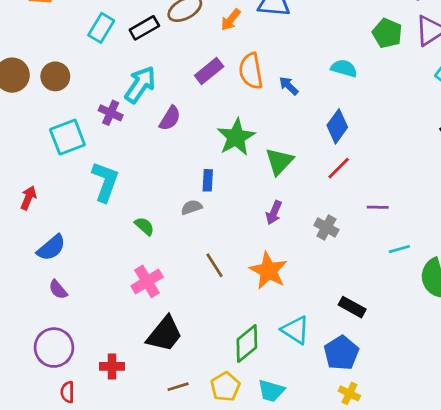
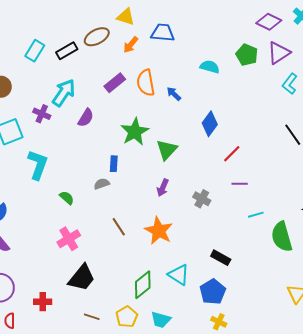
cyan semicircle: (344, 68) -> (210, 67), moved
red line: (339, 168) -> (232, 154), moved
brown line: (178, 387) -> (92, 317), turned 35

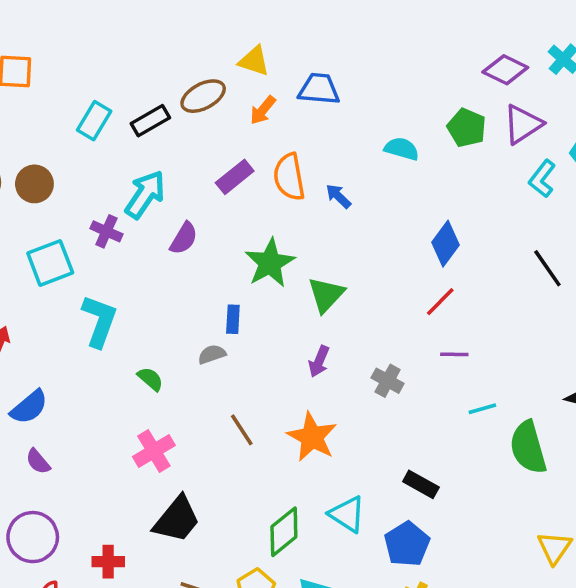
blue diamond: (210, 124) -> (446, 244), moved

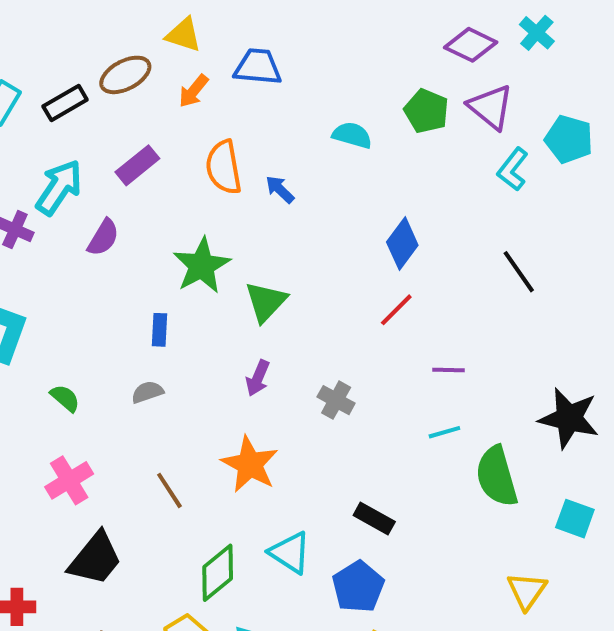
purple triangle: (523, 124) -> (491, 107), turned -48
purple rectangle: (235, 177) -> (137, 165), moved
gray semicircle: (212, 354) -> (147, 392), moved
purple line: (454, 354) -> (448, 370), moved
brown line: (242, 430) -> (169, 490), moved

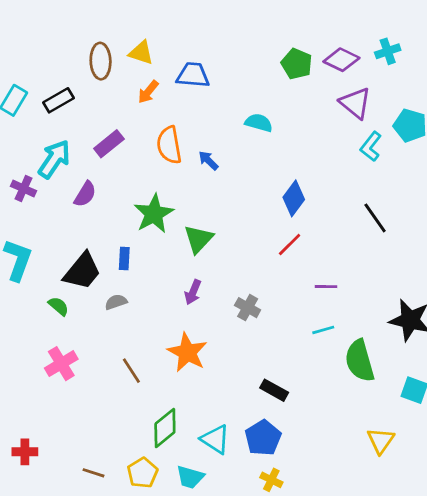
cyan cross: (537, 33) -> (388, 51), turned 30
brown ellipse: (125, 75) -> (101, 61), moved, turned -64
green pentagon: (426, 111) -> (297, 64), moved
cyan triangle: (290, 553) -> (215, 439), moved
black trapezoid: (95, 559) -> (82, 271), moved

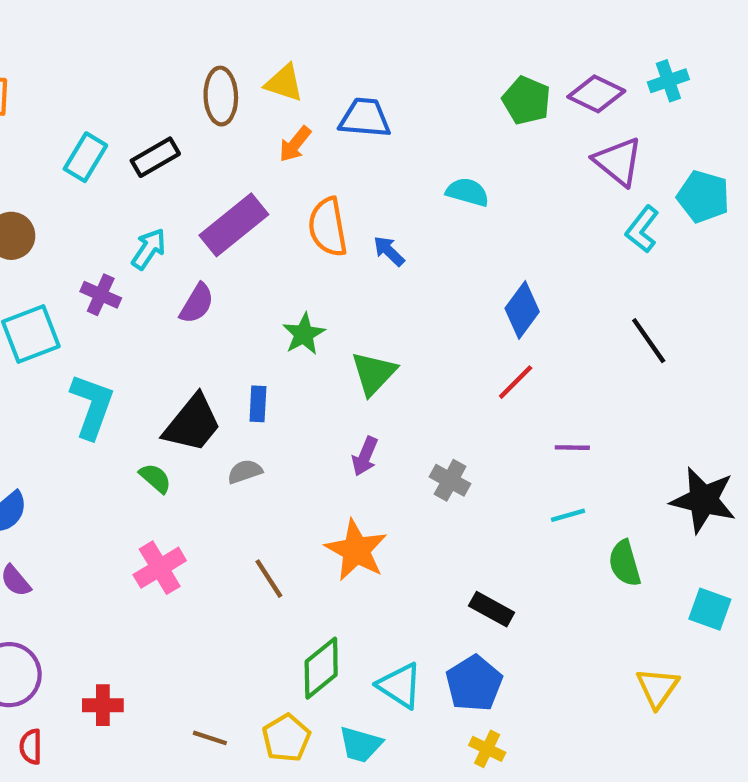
purple rectangle: (109, 144) -> (234, 225), size x1.4
cyan arrow: (54, 159) -> (149, 249), size x0.7
green star: (154, 214) -> (304, 334), size x0.7
green semicircle: (360, 361) -> (625, 563), size x0.7

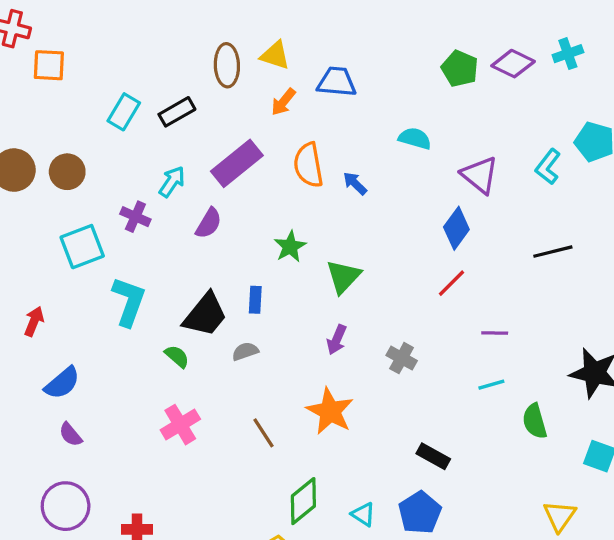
purple triangle: (618, 162) -> (480, 175), moved
black line: (649, 341) -> (553, 252), turned -69
cyan triangle: (400, 686) -> (363, 514), size x0.7

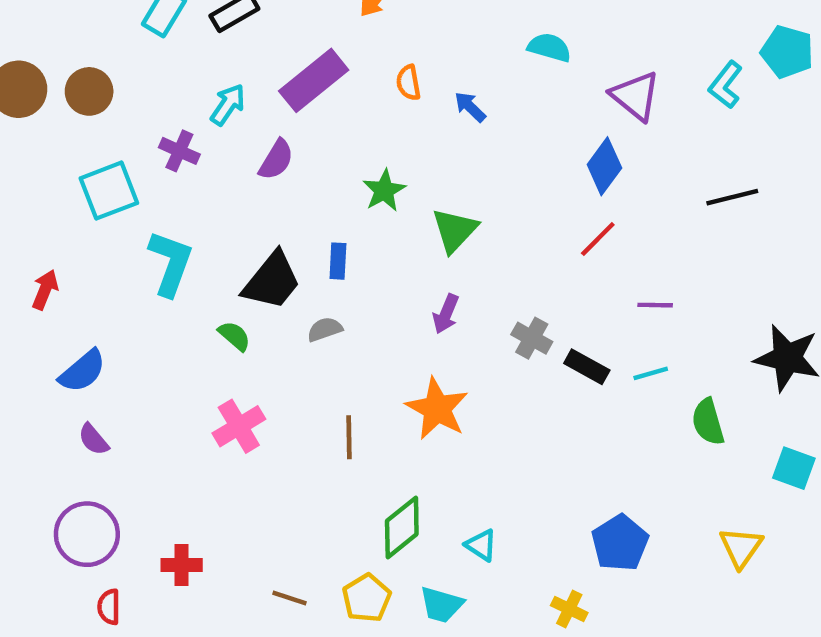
orange semicircle: (308, 165) -> (408, 83), size x0.6
brown line: (263, 433) -> (349, 437), turned 32
black rectangle: (433, 456) -> (587, 367), moved
blue pentagon: (420, 513) -> (620, 543), moved

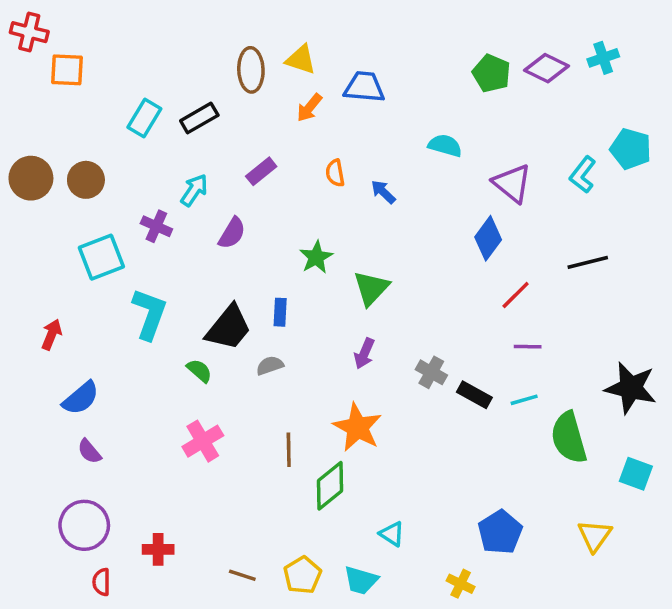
purple rectangle: (314, 80) -> (261, 171), size x0.6
red line: (598, 239) -> (516, 295), moved
green semicircle: (708, 422) -> (569, 438), size x1.4
green diamond: (402, 528) -> (330, 486), moved

